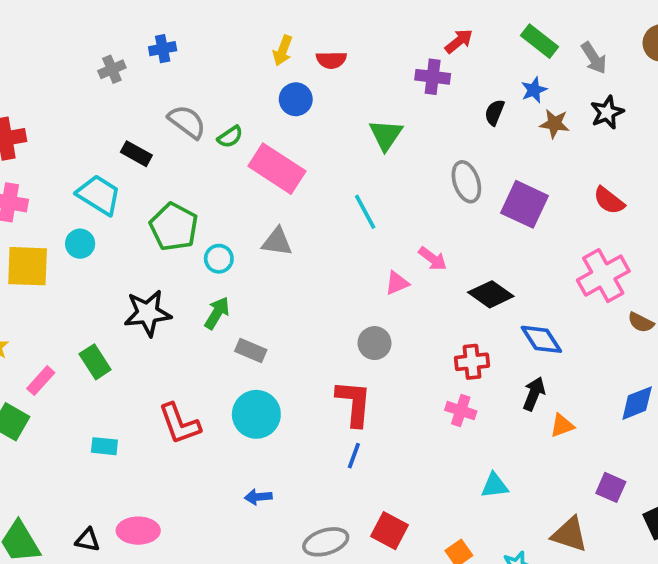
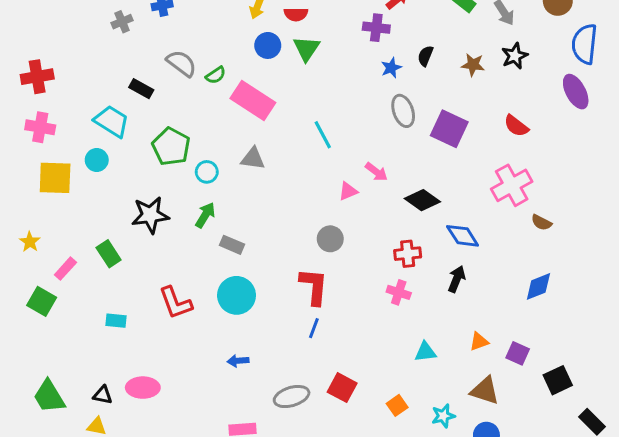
blue star: (534, 90) -> (391, 68), moved
green triangle: (386, 135) -> (306, 48), moved
orange triangle: (562, 426) -> (479, 341), moved

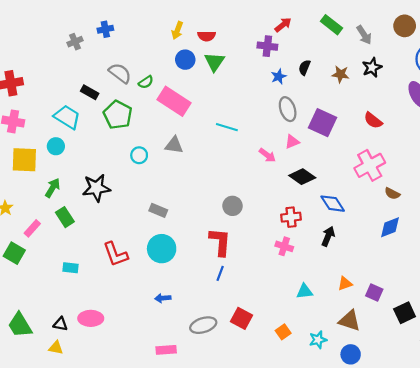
cyan line: (323, 135) -> (227, 127), turned -45
green pentagon: (171, 147) -> (118, 115), moved
pink triangle: (348, 191) -> (292, 142), moved
green arrow: (205, 215) -> (52, 188), moved
blue diamond: (538, 286) -> (390, 227), moved

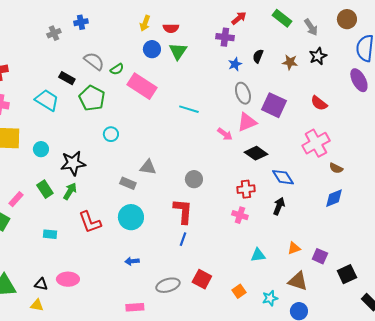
pink triangle: (292, 142) -> (247, 122), size x1.5
gray triangle: (174, 145) -> (148, 167), moved
cyan circle: (56, 146) -> (41, 149), moved
green arrow: (52, 188) -> (70, 191), moved

